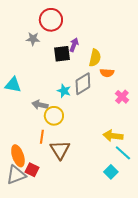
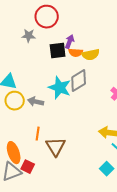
yellow semicircle: (95, 58) -> (91, 55), turned 66
orange semicircle: (107, 73) -> (76, 53), moved
cyan star: (64, 91) -> (60, 88), size x1.6
yellow circle: (54, 116) -> (15, 101), moved

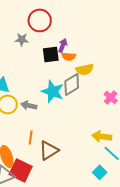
yellow semicircle: (91, 55) -> (85, 69), moved
brown triangle: (56, 147) -> (49, 150), turned 30
red square: (28, 167) -> (21, 170), size x1.6

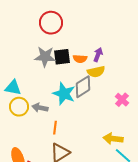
gray star: (22, 39) -> (45, 57), moved, size x1.5
purple arrow: (63, 45) -> (98, 55), moved
orange line: (31, 137) -> (55, 128), moved

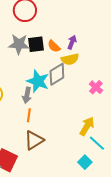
orange semicircle: (80, 59) -> (54, 46), turned 40
gray arrow: (40, 108) -> (27, 95), moved, turned -91
yellow arrow: (113, 139) -> (87, 126), turned 114

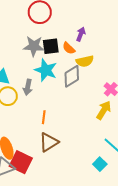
purple arrow: (72, 42) -> (81, 34), moved
cyan star: (38, 81) -> (46, 70), moved
gray arrow: (27, 95) -> (28, 87), moved
yellow arrow: (87, 126) -> (104, 110), moved

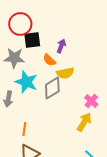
black square: (51, 46) -> (32, 40), moved

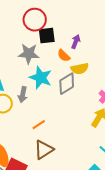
orange line: (24, 129) -> (39, 125), turned 48

